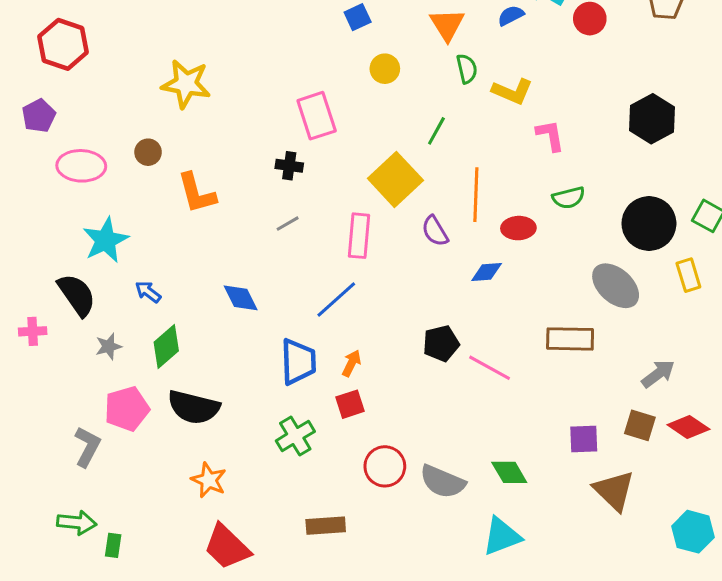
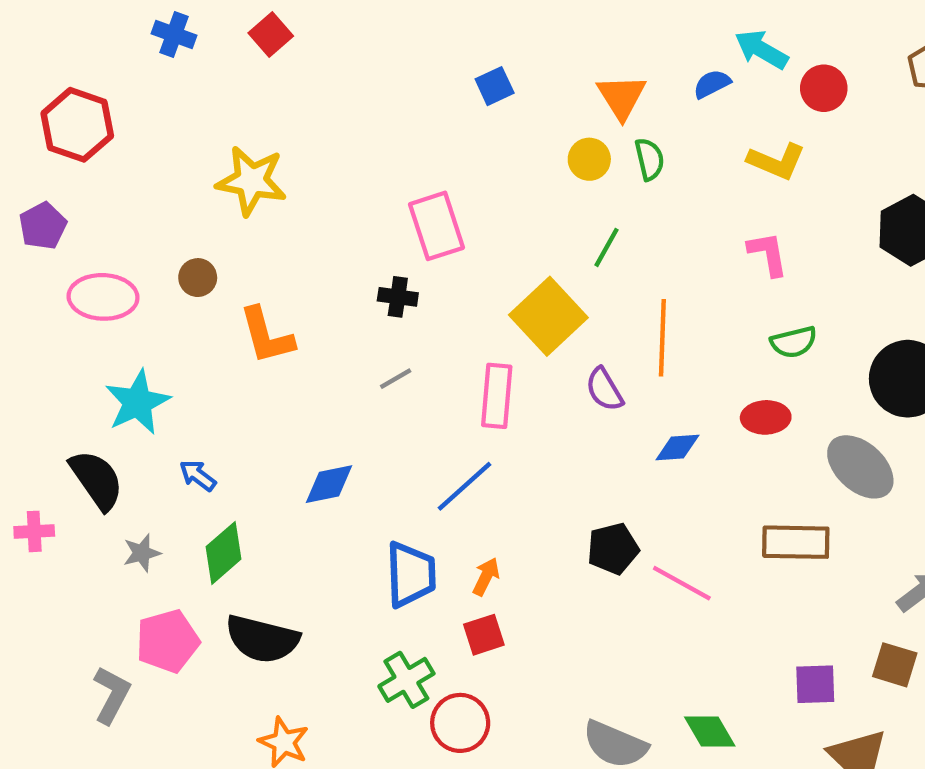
yellow circle: (385, 69) -> (589, 159), moved
yellow L-shape: (512, 91) -> (776, 161), moved
red ellipse: (518, 228) -> (766, 417), moved
blue diamond: (241, 298) -> (329, 484), turned -75
red circle: (385, 466) -> (460, 723), moved

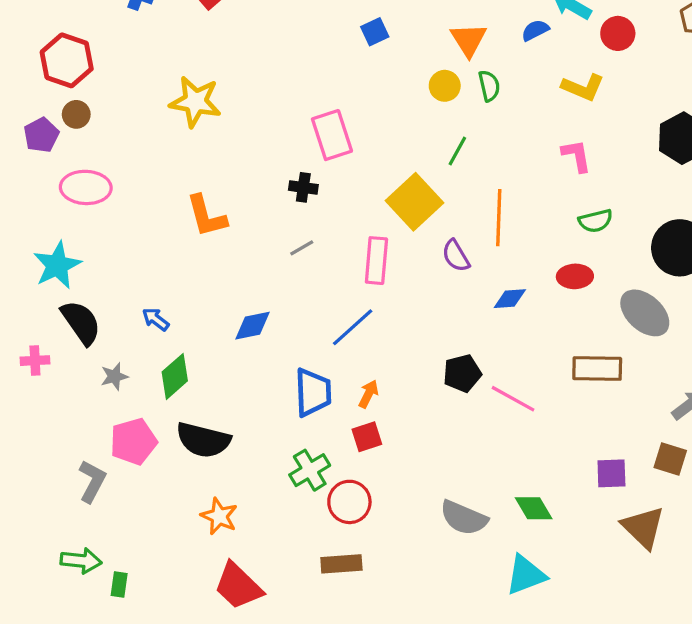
brown circle: (198, 278) -> (76, 114), moved
cyan star: (137, 402) -> (57, 265), moved

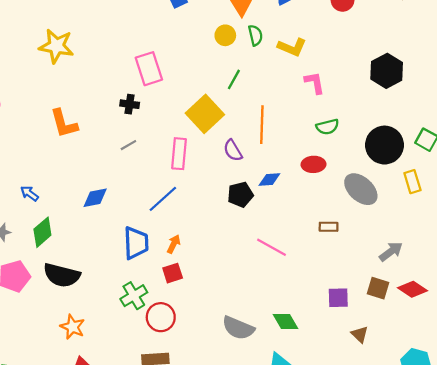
yellow L-shape: (583, 87) -> (292, 47), moved
brown rectangle: (597, 369) -> (329, 227), size x0.6
black pentagon: (462, 373) -> (240, 195), moved
brown triangle: (643, 527) -> (360, 334), size x0.6

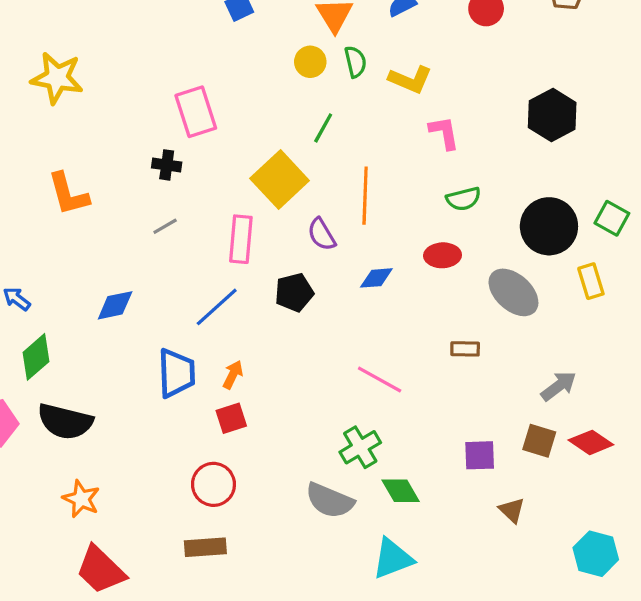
black pentagon: (240, 195) -> (294, 292), moved
green cross: (134, 296) -> (360, 447), moved

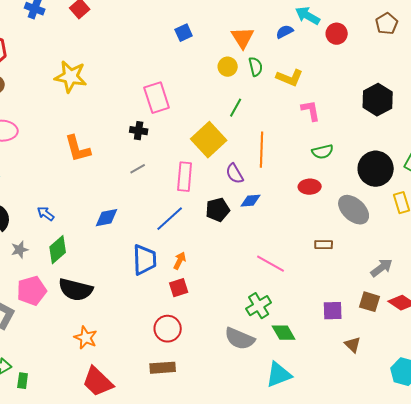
blue diamond: (376, 278) -> (251, 201), moved

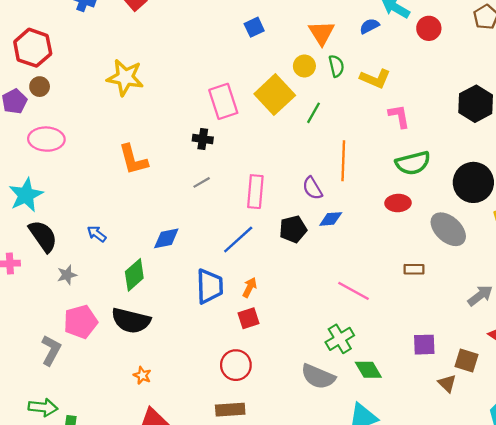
yellow square: (209, 140) -> (275, 95), moved
green semicircle: (323, 152) -> (413, 163), size x1.4
green diamond: (58, 250) -> (134, 275), moved
brown square: (370, 302) -> (467, 361), moved
orange star: (86, 338) -> (142, 375), size x0.7

